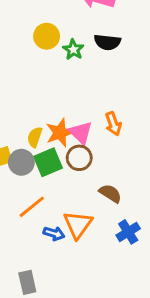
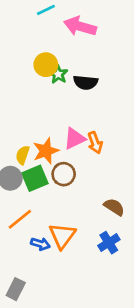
yellow circle: (47, 36) -> (46, 65), moved
black semicircle: (107, 42) -> (86, 82), moved
pink triangle: (81, 133) -> (75, 139), moved, turned 50
brown semicircle: (110, 193) -> (114, 207), moved
gray rectangle: (27, 282) -> (16, 289), turned 40

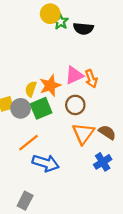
brown circle: (64, 174) -> (75, 105), moved
orange triangle: (62, 236) -> (83, 133), moved
blue arrow: (40, 244) -> (46, 163), size x1.6

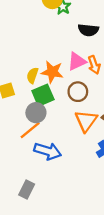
black semicircle: (83, 29) -> (88, 30), moved
orange star: (50, 86) -> (52, 72), turned 30
gray circle: (21, 108) -> (36, 113), moved

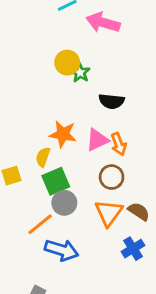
orange star: (52, 72) -> (63, 134), moved
brown circle: (78, 92) -> (112, 177), moved
gray circle: (36, 113) -> (64, 203), moved

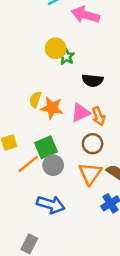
yellow semicircle: (43, 157) -> (35, 100), moved
orange line: (40, 224) -> (28, 164), moved

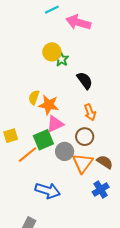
black semicircle: (93, 80) -> (85, 81), turned -132
pink triangle: (81, 113) -> (55, 124), moved
gray circle: (53, 165) -> (65, 151), moved

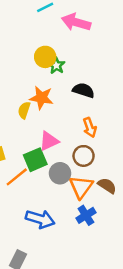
black semicircle: (85, 81) -> (84, 90), turned -36
orange star: (49, 105) -> (41, 98), moved
blue cross: (101, 190) -> (86, 215), moved

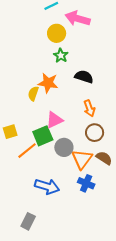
yellow circle: (45, 57) -> (57, 33), moved
brown circle: (84, 156) -> (95, 133), moved
blue cross: (86, 215) -> (86, 183), turned -35

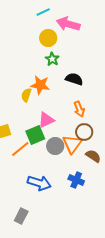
orange triangle: (82, 159) -> (72, 144), moved

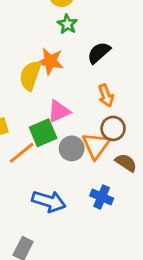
black semicircle: (74, 79) -> (99, 53), turned -60
yellow semicircle: (26, 95) -> (30, 76), size x1.5

